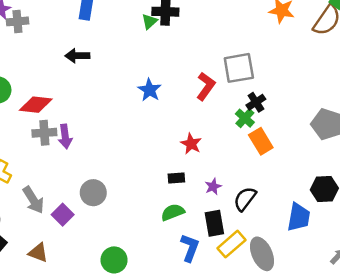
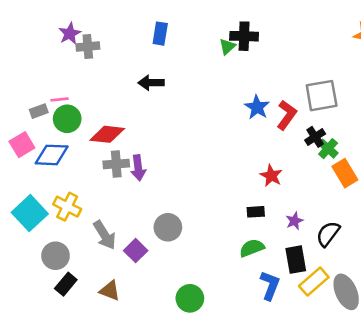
blue star: (150, 90) -> (257, 107), moved
black cross: (256, 102) -> (315, 137), moved

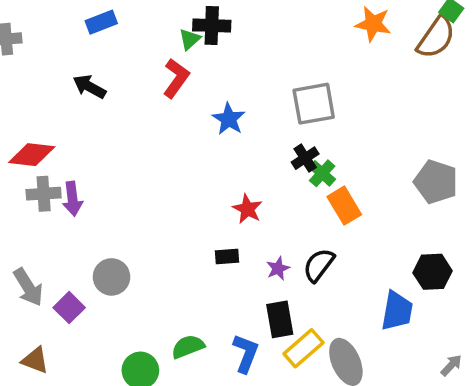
blue rectangle: (160, 34) -> (101, 22), turned 60
black arrow: (151, 83) -> (89, 87), turned 30
red L-shape: (287, 115) -> (176, 78), moved
black semicircle: (328, 234) -> (319, 265), moved
green semicircle: (252, 248) -> (188, 347), moved

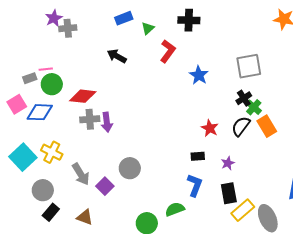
green triangle: (190, 39) -> (148, 28), moved
black semicircle: (319, 265) -> (241, 126), moved
blue L-shape: (246, 353) -> (195, 185), moved

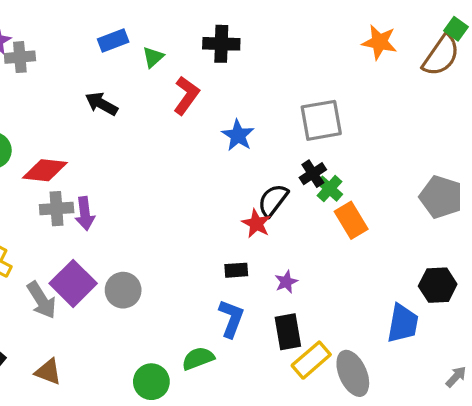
black semicircle: (241, 126) -> (273, 200), moved
purple square: (105, 186) -> (73, 283), moved, size x1.5

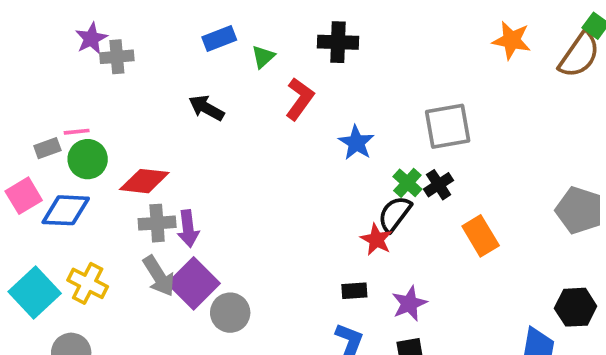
green cross: (329, 189) -> (407, 183), moved
purple star: (286, 282) -> (409, 303), size x1.4
purple square: (73, 283) -> (194, 283), moved
gray arrow: (42, 300) -> (159, 276), moved

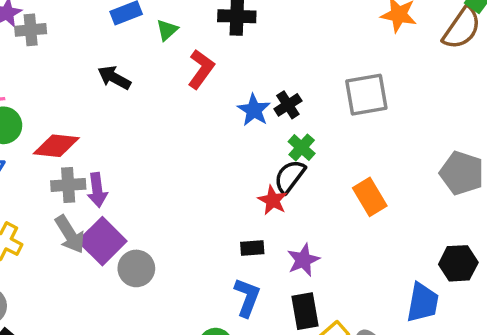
gray square: (448, 126) -> (366, 95), moved
black cross: (439, 185) -> (288, 105), moved

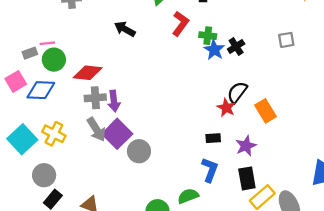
gray square: (366, 95) -> (286, 40), size x0.6
green cross: (302, 147) -> (208, 36), moved, turned -35
orange rectangle: (370, 197) -> (266, 111), moved

